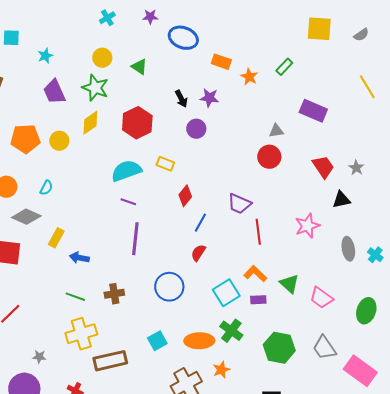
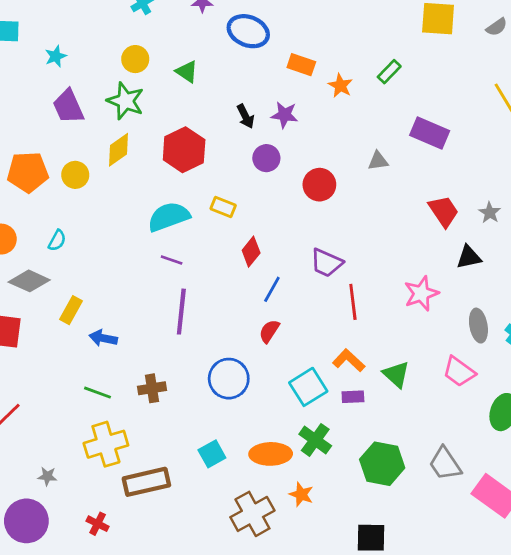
red circle: (269, 157) -> (319, 185), moved
pink trapezoid: (321, 298) -> (459, 372), moved
orange star: (221, 370) -> (301, 494), turned -30

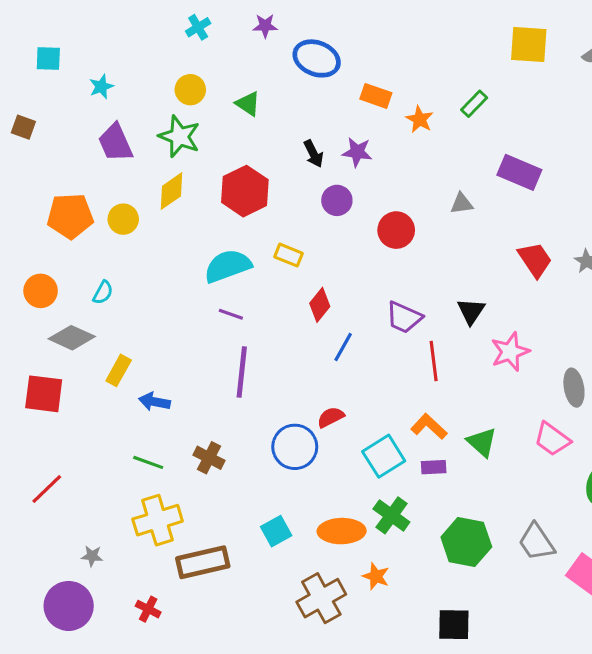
black triangle: (469, 257) -> (471, 311), moved, turned -44
red semicircle: (269, 331) -> (331, 417), moved, turned 30
brown cross: (152, 388) -> (209, 458), turned 36

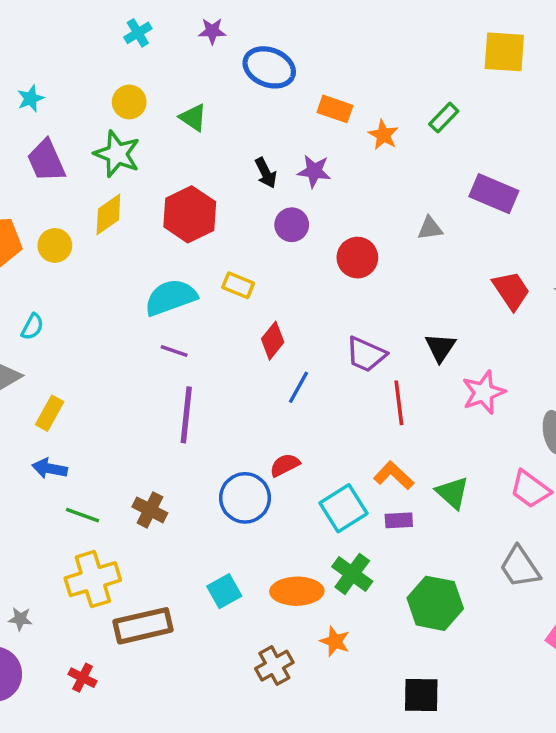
blue arrow: (154, 402) -> (50, 468), moved
gray trapezoid: (537, 542) -> (520, 567), moved
brown cross: (321, 598) -> (274, 666), size x0.7

